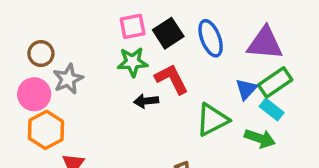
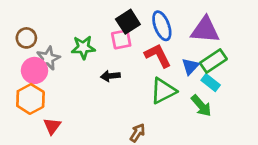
pink square: (133, 26) -> (121, 39), moved
green star: (133, 62) -> (83, 47), moved
red L-shape: (172, 79) -> (158, 56), moved
pink circle: (34, 94) -> (34, 70), moved
green arrow: (260, 138) -> (201, 106), turned 30

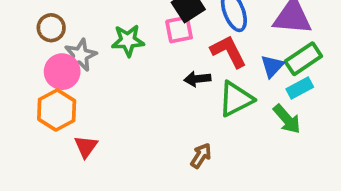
black arrow: (110, 76) -> (197, 79), moved
cyan rectangle: (211, 83) -> (300, 88), turned -66

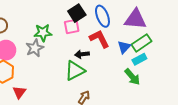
gray star: (80, 55) -> (35, 48), moved
green triangle: (236, 99) -> (75, 71), moved

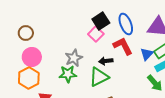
pink square: (72, 26) -> (96, 34), turned -35
green star: (43, 33) -> (68, 74), moved
gray star: (35, 48) -> (74, 58), moved

